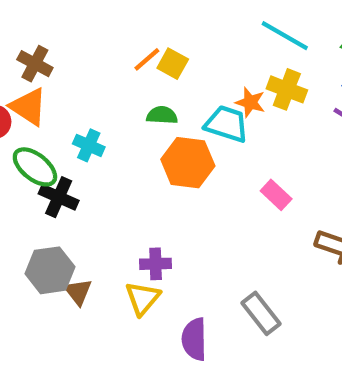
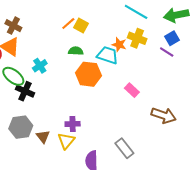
cyan cross: (89, 145) -> (40, 66), turned 32
brown triangle: (78, 292) -> (43, 137), moved

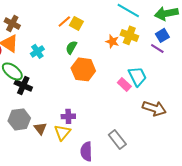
green semicircle: (76, 51) -> (71, 47), turned -64
cyan trapezoid: (107, 55) -> (137, 76), moved, turned 45
cyan cross: (40, 66) -> (37, 51), moved

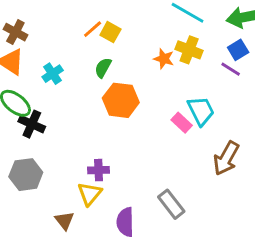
brown arrow: (154, 108) -> (226, 158), turned 100
brown triangle: (40, 128) -> (64, 221), moved

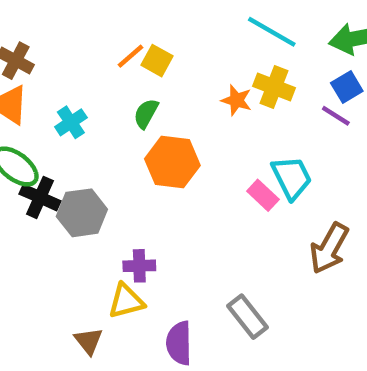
gray hexagon: (26, 175) -> (82, 213), moved
yellow triangle: (90, 194) -> (126, 301), turned 35

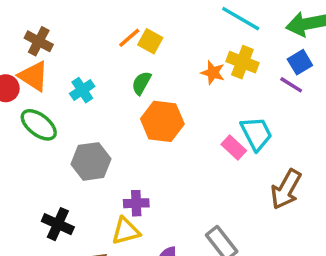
black cross: (40, 197) -> (58, 224), moved

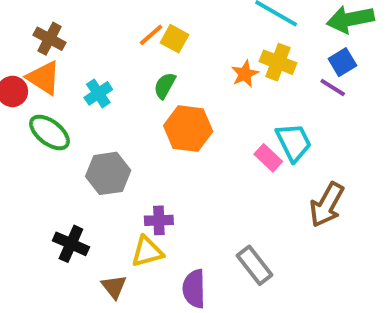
orange star: (213, 73) -> (245, 74), turned 30

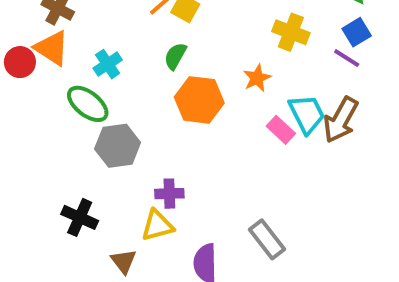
orange star: (245, 74) -> (257, 78), moved
green ellipse: (50, 132) -> (88, 104), moved
brown arrow: (327, 205) -> (341, 120), moved

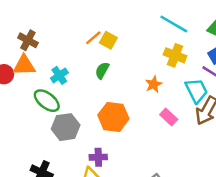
orange triangle: (52, 48) -> (24, 65), turned -35
orange hexagon: (199, 100) -> (113, 117), moved
cyan trapezoid: (307, 114) -> (196, 91), moved

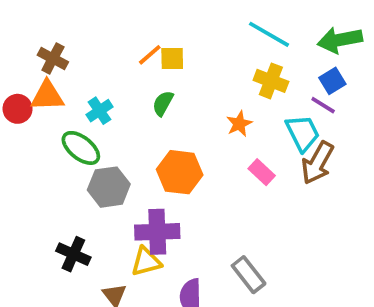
yellow square: (108, 40) -> (172, 59), turned -30
purple cross: (98, 157) -> (157, 232), size x1.6

